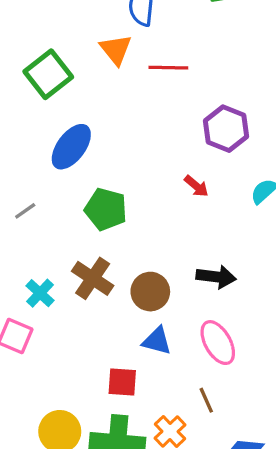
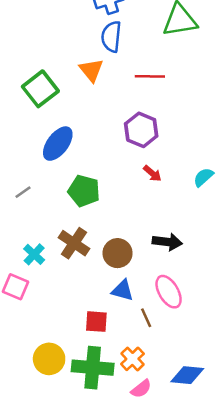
red line: (168, 68) -> (150, 76), moved
purple hexagon: (226, 129) -> (141, 130), moved
brown line: (206, 400) -> (146, 318), moved

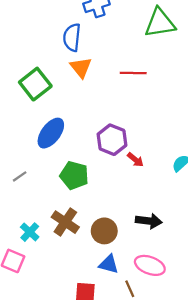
blue semicircle: (111, 37) -> (72, 37), moved
purple hexagon: (141, 130) -> (112, 140), moved
pink ellipse: (169, 292) -> (150, 265), turned -40

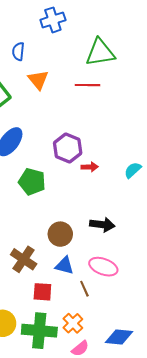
green triangle: (160, 23) -> (100, 52), moved
blue semicircle: (72, 37) -> (18, 51), moved, size x0.7
red arrow: (135, 160) -> (90, 167), turned -42
brown cross: (65, 222) -> (24, 259), moved

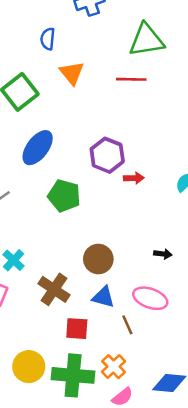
black arrow: (102, 225) -> (163, 254), moved, size x0.6

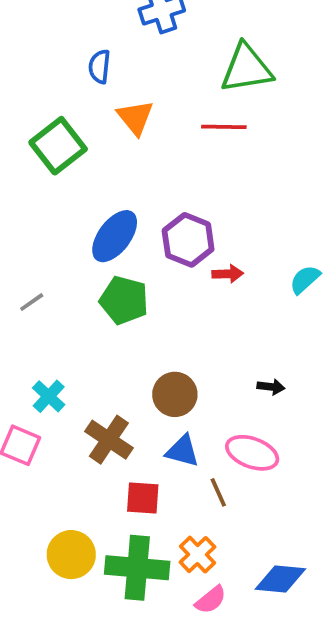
blue ellipse: (38, 148) -> (115, 236), moved

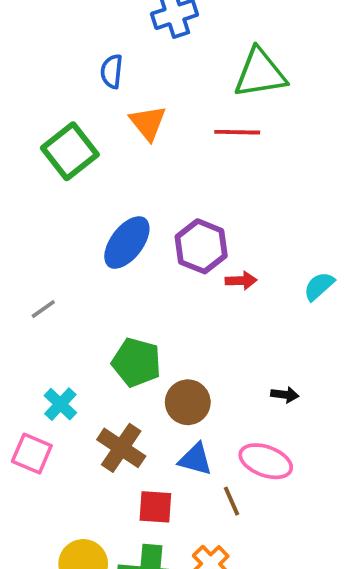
green pentagon: (124, 300) -> (136, 362), moved

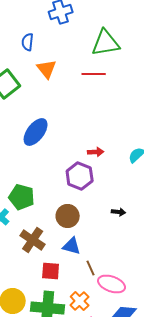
purple hexagon: (201, 246) -> (80, 176), moved
green pentagon: (136, 362) -> (22, 197), moved
pink ellipse: (266, 461) -> (112, 284), moved

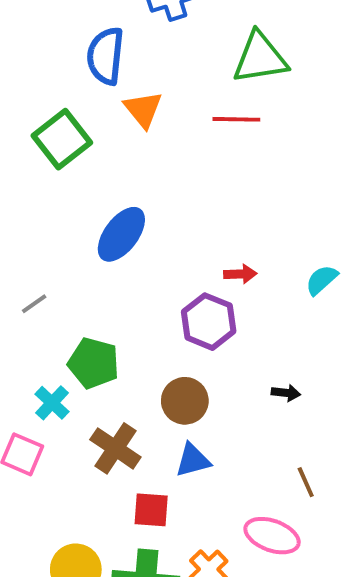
blue semicircle: (28, 42) -> (106, 56), size x1.6
blue triangle: (72, 246) -> (193, 460), turned -30
brown line: (91, 268) -> (306, 482), moved

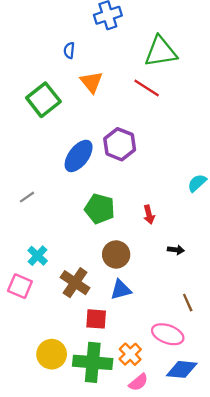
blue semicircle: (106, 56) -> (69, 50), size x0.5
red line: (236, 119) -> (147, 88), turned 32
red arrow: (240, 274) -> (149, 215), moved, turned 78
purple hexagon: (209, 322) -> (120, 144), moved
green pentagon: (94, 363) -> (100, 209), moved

